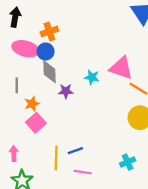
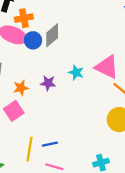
orange cross: (49, 31) -> (24, 18), moved
gray diamond: (49, 72) -> (52, 35), moved, turned 45
orange star: (32, 104) -> (21, 88), moved

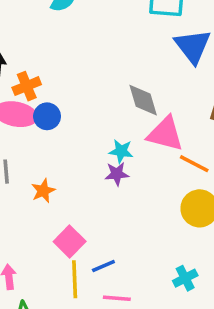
gray diamond: (52, 35) -> (143, 100), moved, turned -55
purple star: (48, 83) -> (117, 174), moved
pink square: (14, 111) -> (70, 242), moved

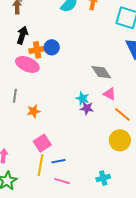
gray diamond: (143, 100) -> (101, 72), turned -30
blue circle: (47, 116) -> (52, 47), moved
pink triangle: (165, 134) -> (110, 94), size x0.6
purple star: (117, 174) -> (87, 108), moved

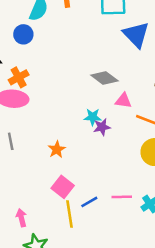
blue circle: (52, 47) -> (23, 34), moved
orange star: (34, 111) -> (57, 149), moved
pink line: (62, 181) -> (122, 197), moved

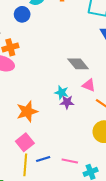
orange star: (57, 149) -> (27, 112), size x1.5

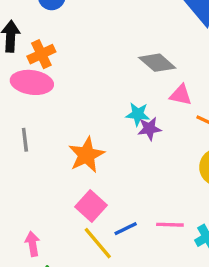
yellow line: (25, 165) -> (98, 243), turned -35

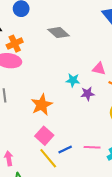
gray diamond: (157, 63) -> (58, 33), moved
purple star: (149, 129) -> (88, 94), moved

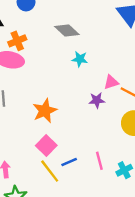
pink triangle: (99, 69) -> (111, 82), moved, turned -32
cyan star: (73, 80) -> (80, 59), moved
pink line: (92, 147) -> (99, 161), turned 70

